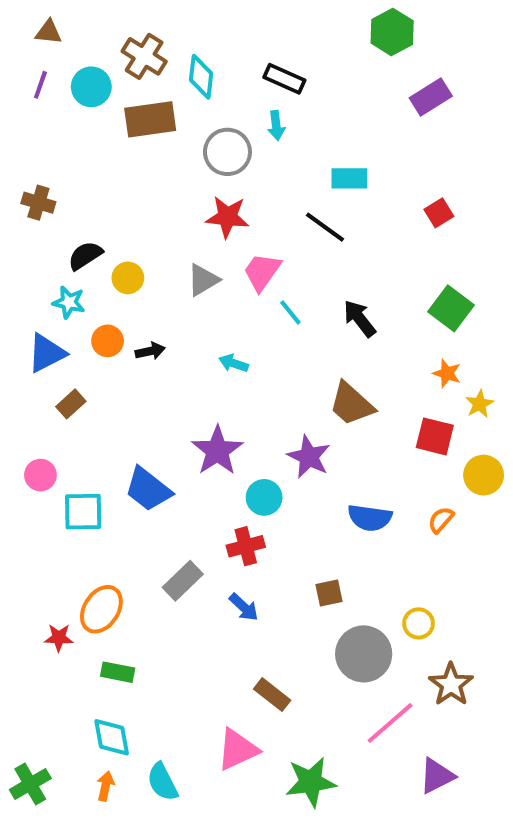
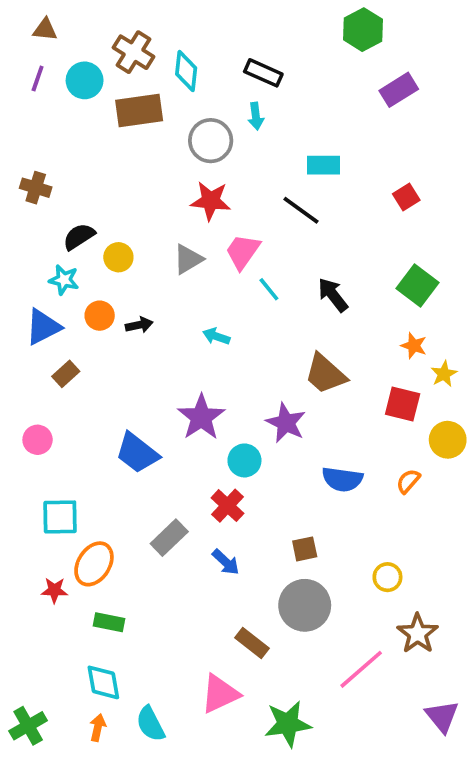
cyan square: (83, 512) -> (60, 517), moved
red cross: (246, 546) -> (228, 506), turned -32
gray circle: (364, 654) -> (305, 605), moved
purple triangle: (437, 776) -> (442, 716), moved, turned -42

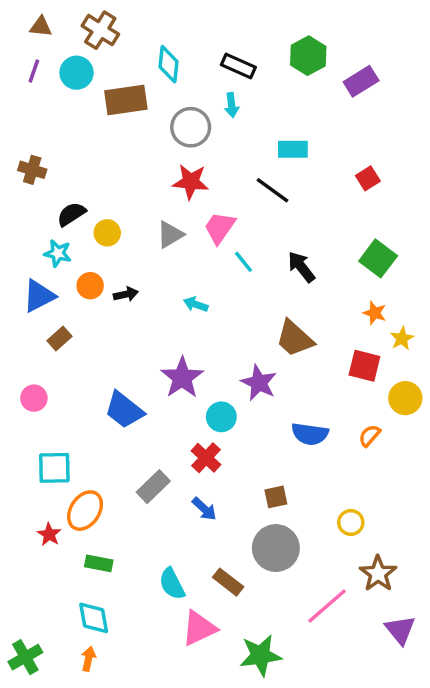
green hexagon: (363, 30) -> (308, 56), moved
brown cross: (133, 52) -> (100, 30), moved
red star: (54, 590) -> (49, 534), turned 30
purple triangle: (442, 716) -> (400, 630), moved
cyan semicircle: (150, 724) -> (172, 584), moved

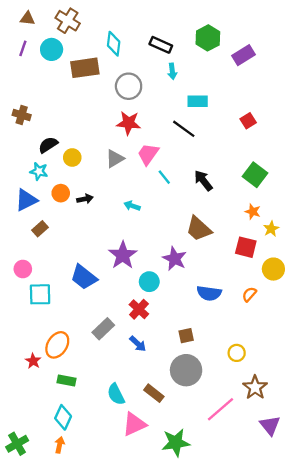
cyan arrow: (232, 105) -> (172, 71), moved
cyan square: (54, 468) -> (40, 294), moved
cyan diamond: (94, 618) -> (63, 417), turned 35

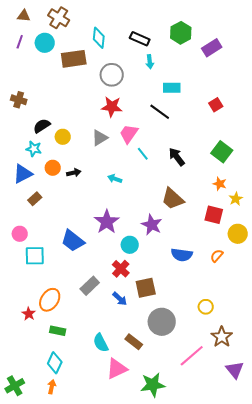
brown square: (186, 336) -> (146, 288), moved, size x1.5

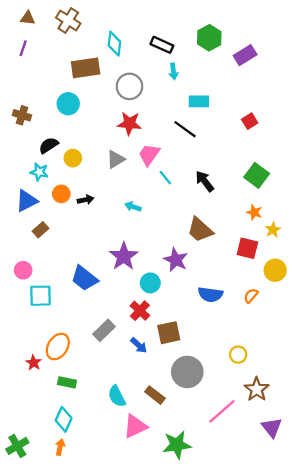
cyan circle: (45, 43) -> (68, 104), moved

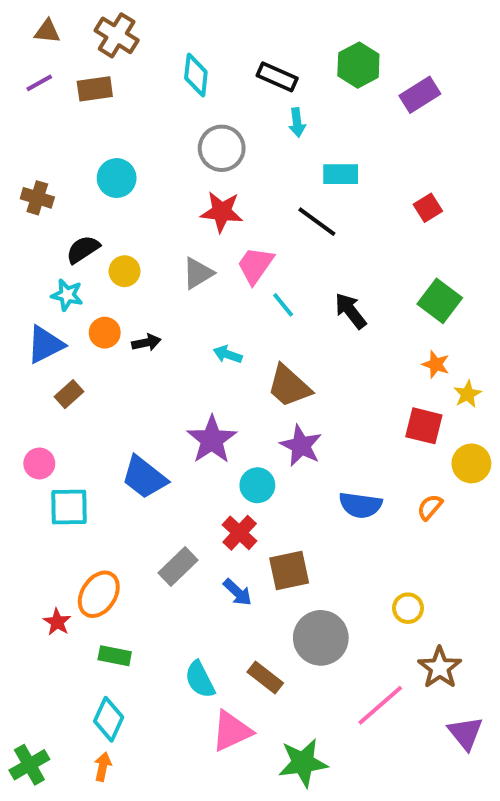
purple line: (23, 48) -> (39, 83), turned 42
brown rectangle: (86, 68) -> (95, 89), moved, size x0.7
brown trapezoid: (200, 230) -> (289, 386), moved

